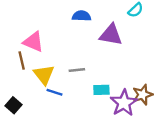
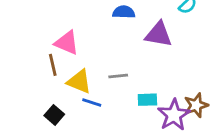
yellow triangle: (44, 75) -> (79, 82), turned -30
black square: (13, 105) -> (54, 115), moved

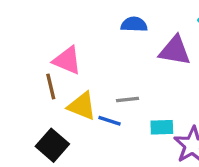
blue line: (92, 102) -> (110, 121), moved
black square: (54, 115) -> (52, 145), size x1.4

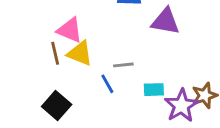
yellow triangle: (82, 106) -> (80, 53), moved
blue line: (110, 121) -> (107, 84), turned 42

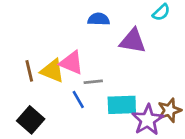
pink triangle: (70, 30) -> (71, 63), moved
cyan rectangle: (154, 90) -> (122, 105), size x1.5

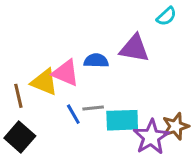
blue semicircle: (99, 19) -> (96, 61), moved
brown line: (29, 71) -> (18, 96), moved
gray line: (93, 82) -> (93, 108), moved

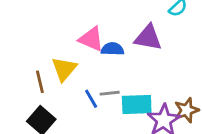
pink triangle: (66, 73) -> (91, 39), moved
yellow triangle: (44, 82) -> (64, 69), turned 48

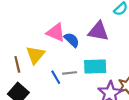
blue semicircle: (112, 49) -> (72, 40), turned 42
cyan rectangle: (137, 105) -> (95, 67), moved

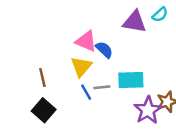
purple triangle: (98, 31) -> (135, 22), moved
yellow triangle: (35, 55) -> (81, 67), moved

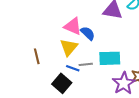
blue line: (86, 92) -> (73, 68), turned -40
black square: (44, 110) -> (62, 83), moved

